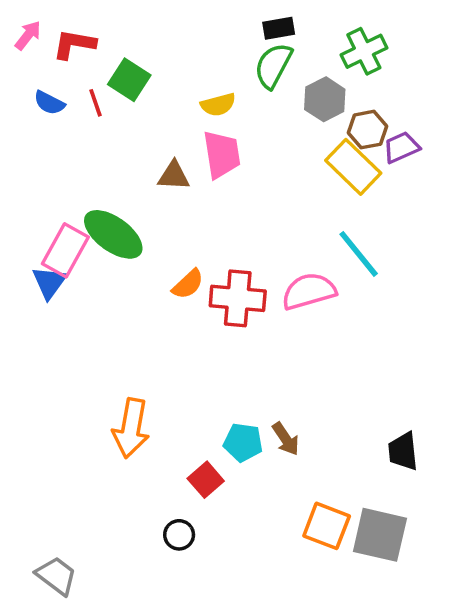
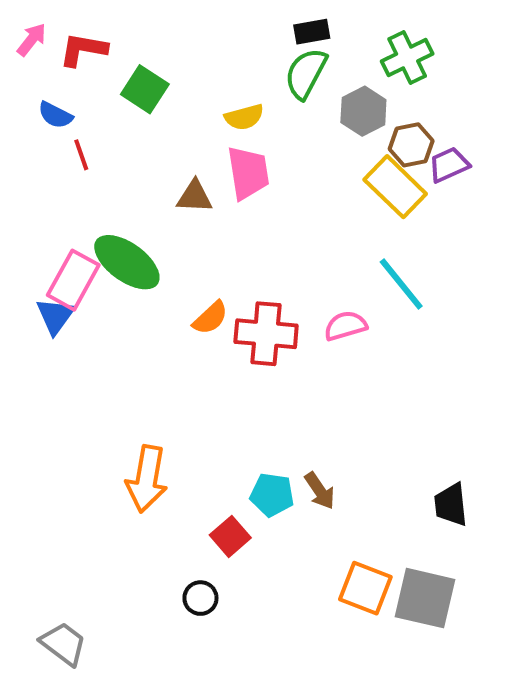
red line: (96, 103) -> (81, 155), moved
pink semicircle: (309, 291) -> (346, 326), size x0.7

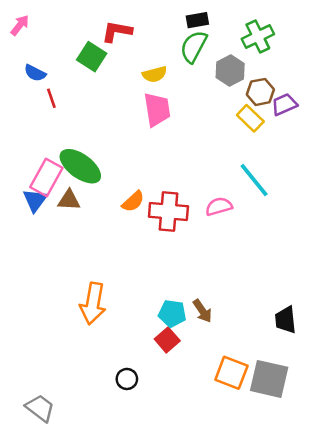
red L-shape: (83, 50) -> (117, 31), moved
yellow rectangle: (395, 187) -> (250, 118), size x0.7
brown triangle: (194, 197) -> (69, 200), moved
red square: (230, 536) -> (167, 340), moved

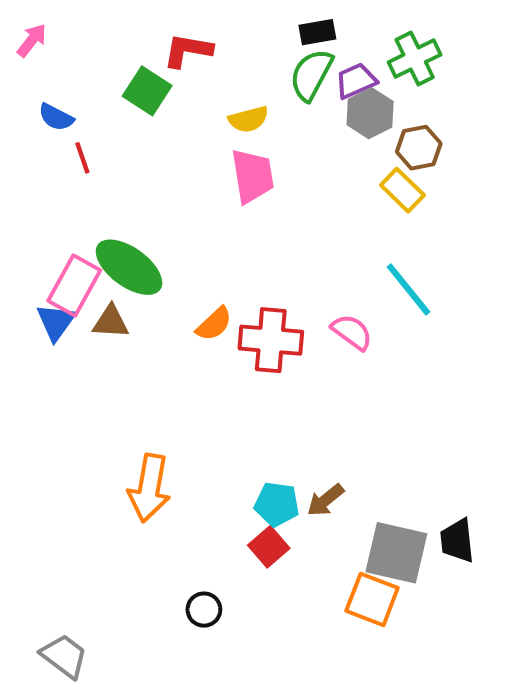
purple trapezoid: (284, 104) -> (356, 81), moved
pink semicircle: (219, 206) -> (352, 332), turned 52
brown arrow: (202, 311) -> (325, 500), turned 85
black trapezoid: (286, 320) -> (457, 541), moved
gray square: (269, 379) -> (396, 553), moved

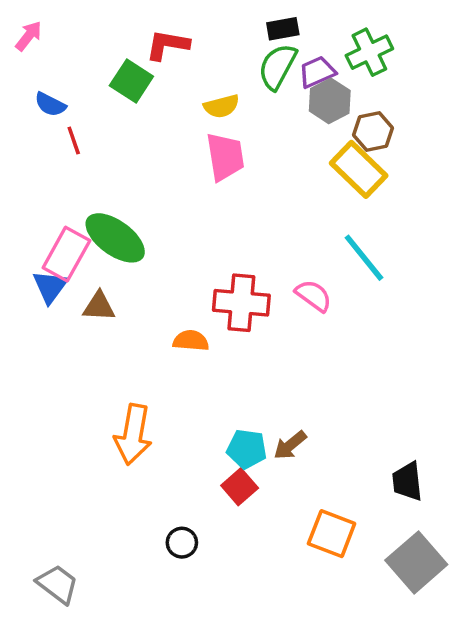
yellow rectangle: (402, 190) -> (359, 169), size x1.4
brown triangle: (111, 322) -> (99, 306), moved
orange semicircle: (214, 324) -> (191, 341), moved, turned -132
gray square: (396, 553) -> (416, 562), moved, turned 36

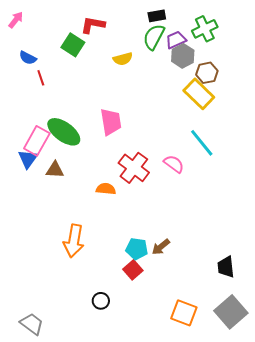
pink trapezoid: (225, 157) -> (111, 122), moved
red cross: (241, 303) -> (134, 168), turned 32
orange square: (332, 534) -> (184, 313), moved

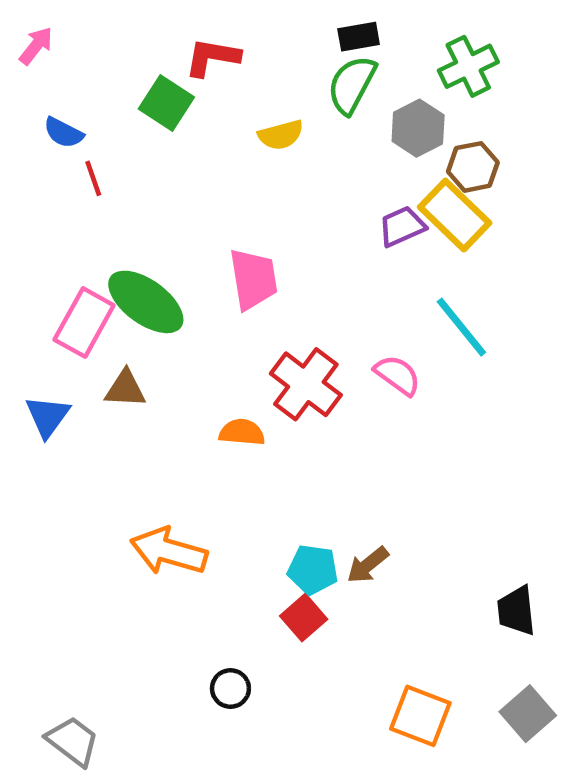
purple trapezoid: (176, 40) -> (402, 226), moved
blue triangle: (28, 159) -> (47, 416), moved
orange arrow: (74, 241) -> (169, 551), turned 96
gray square: (231, 312) -> (528, 714), size x0.7

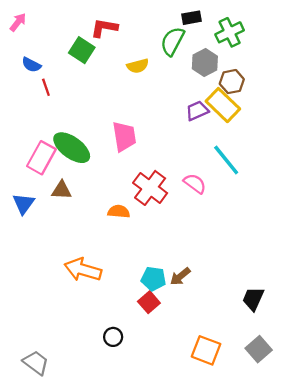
black rectangle: (359, 37) -> (192, 18), moved
black trapezoid: (516, 611) -> (253, 299), turned 30

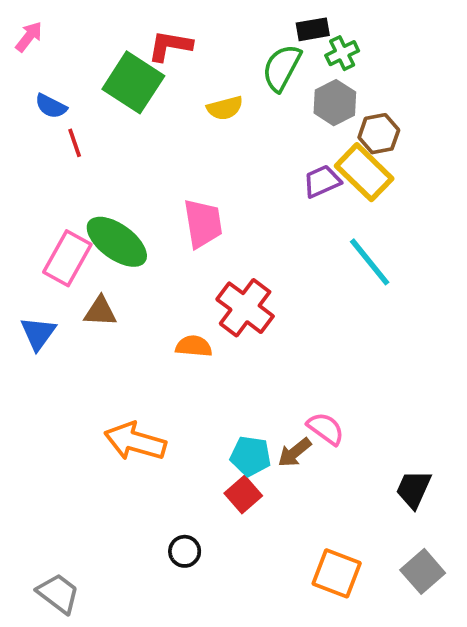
green cross: (230, 32) -> (342, 53), moved, size x0.7
green square: (82, 50) -> (133, 82), size x1.4
pink semicircle: (195, 183) -> (326, 429), moved

